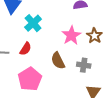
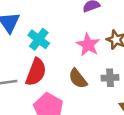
red semicircle: (26, 49) -> (36, 72), size x1.6

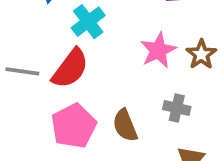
brown semicircle: (78, 79) -> (125, 125), moved

